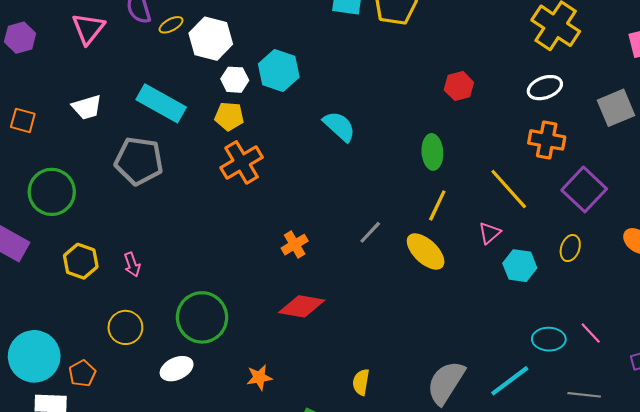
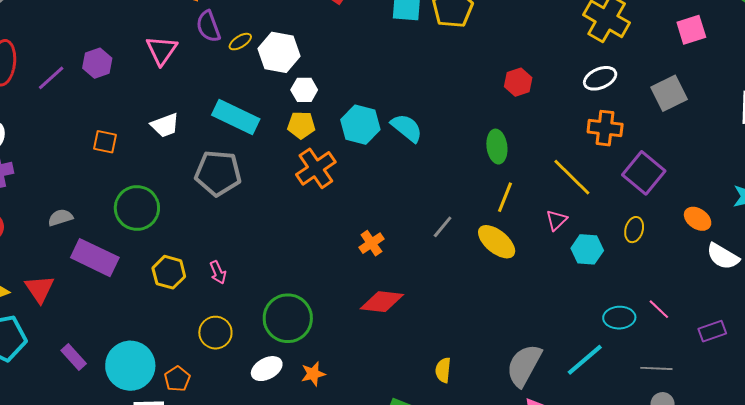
cyan hexagon: (279, 70) -> (360, 125), moved
orange star: (259, 377) -> (313, 374), moved

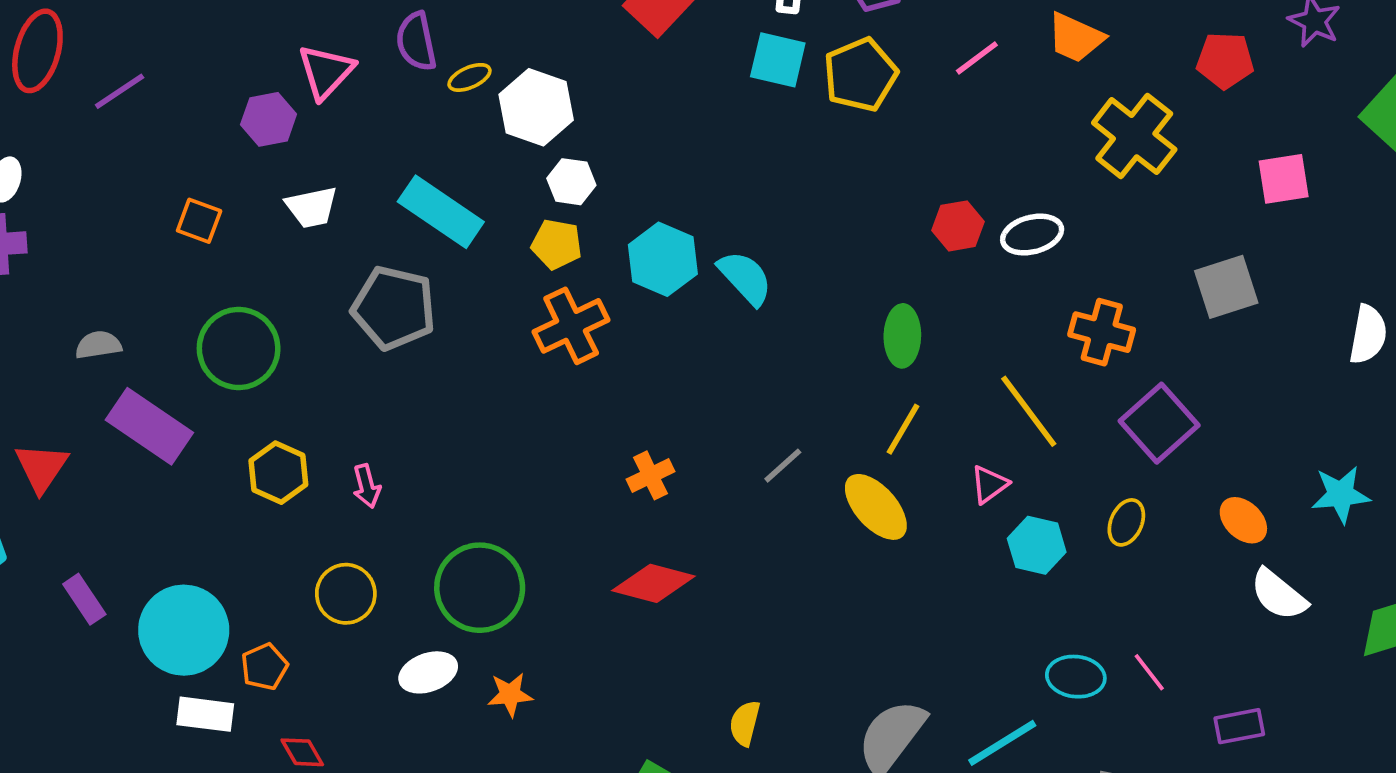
purple hexagon: (97, 63) -> (269, 119), moved
white ellipse: (600, 78) -> (1032, 235), moved

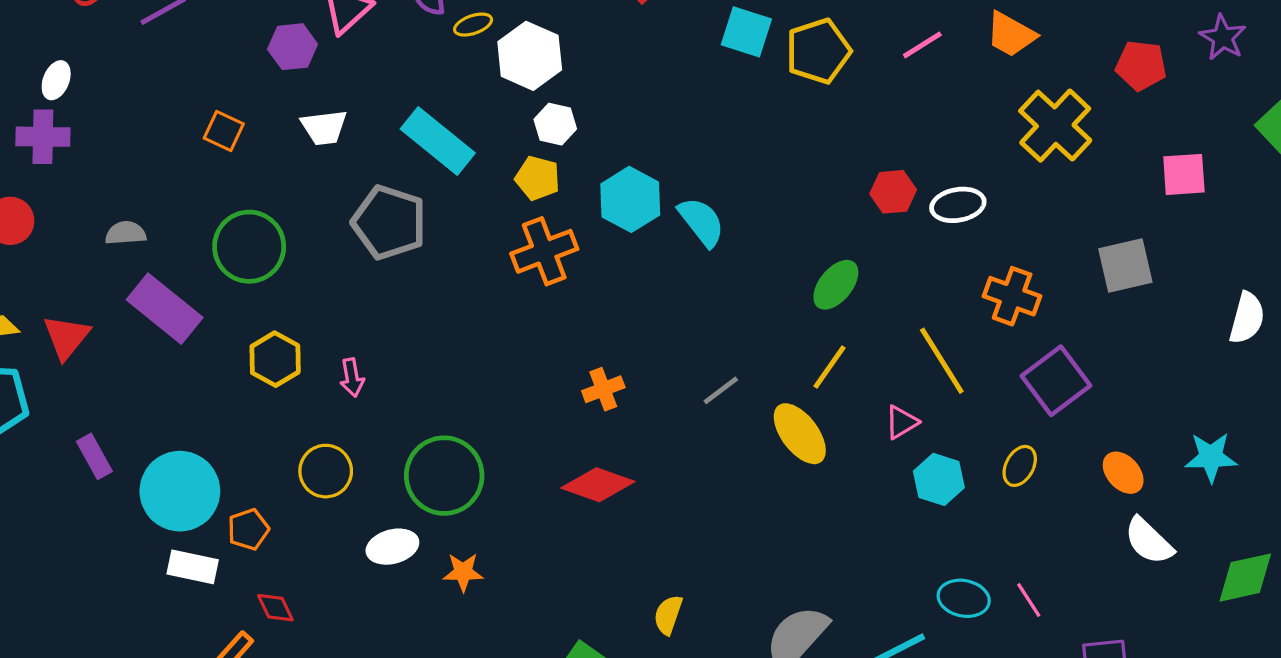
green ellipse: (902, 336) -> (836, 285), turned 33

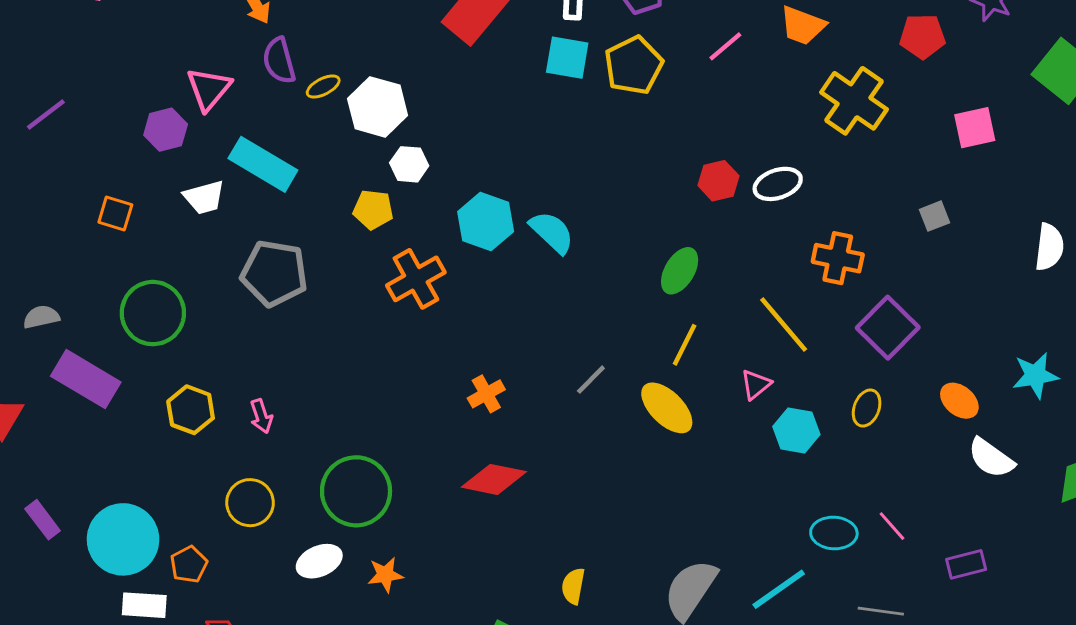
cyan rectangle: (438, 141) -> (263, 164), moved
yellow pentagon: (538, 178) -> (373, 210), moved
gray square: (1125, 265) -> (934, 216), size x0.6

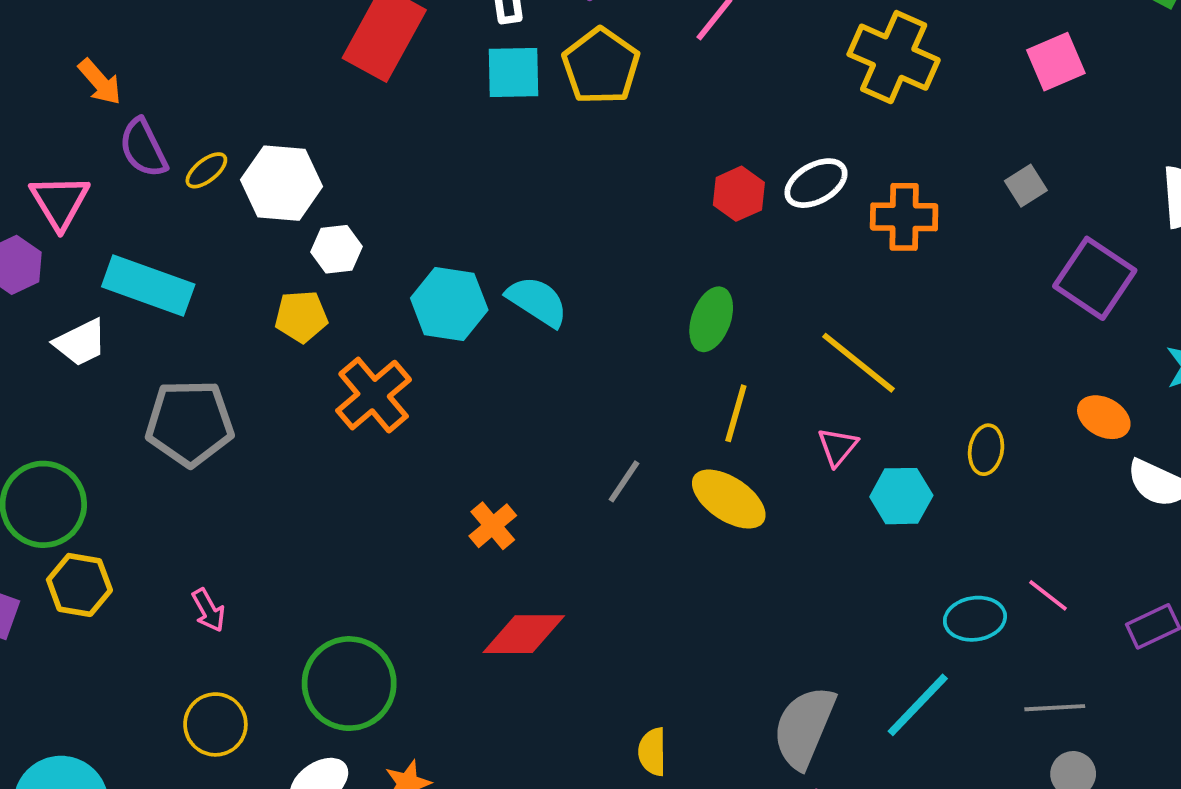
orange cross: (838, 258) -> (904, 217), moved
purple square: (888, 328) -> (1095, 278), moved
yellow hexagon: (191, 410) -> (79, 585), moved

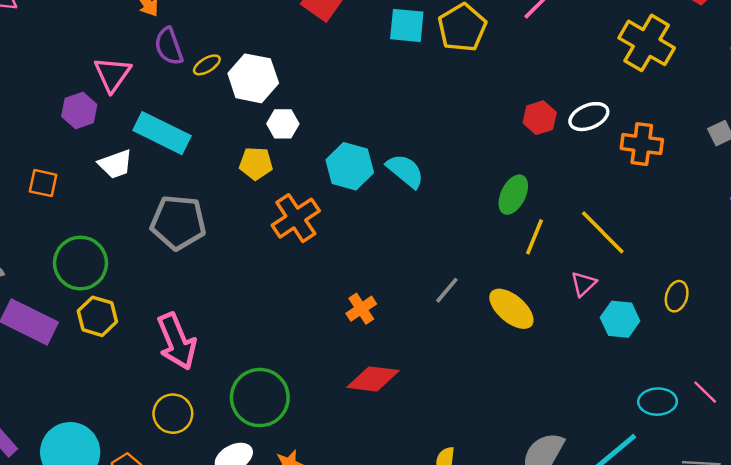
yellow line: (736, 413) -> (534, 237), moved
pink arrow: (208, 610) -> (177, 341), size x2.0

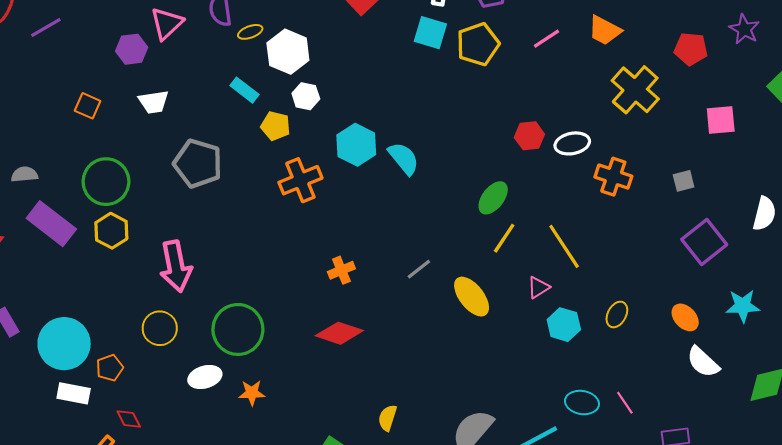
cyan rectangle: (162, 133) -> (244, 90), moved, size x0.6

